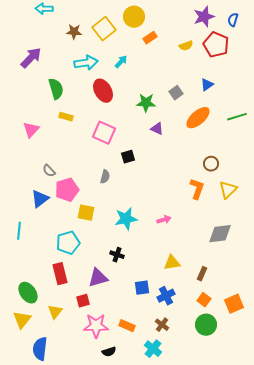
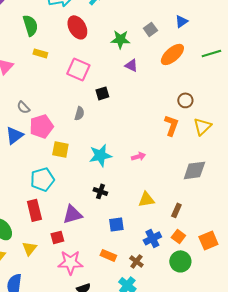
black cross: (117, 255) -> (100, 191), moved
blue cross: (166, 296) -> (152, 238), moved
orange rectangle: (127, 326) -> (108, 255), moved

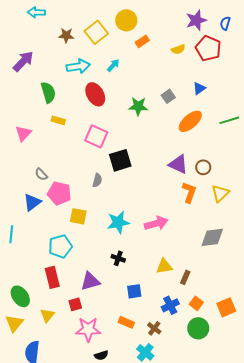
purple triangle: (131, 65) -> (178, 164), moved, size x1.5
black square: (102, 93) -> (120, 160), size x1.6
pink pentagon: (41, 126) -> (59, 193), turned 30
pink arrow: (138, 156) -> (156, 223), size x1.6
brown rectangle: (176, 210) -> (185, 277), moved

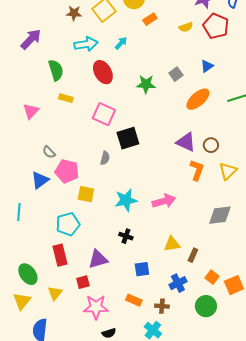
orange square: (196, 303) -> (212, 277), moved
brown cross: (154, 328) -> (162, 306), turned -32

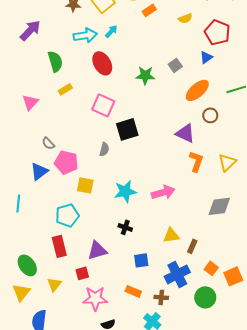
red pentagon: (216, 26) -> (217, 32), moved
cyan arrow: (121, 43) -> (111, 31), moved
yellow rectangle: (66, 98) -> (65, 89), turned -48
brown circle: (211, 145) -> (210, 115), moved
blue cross: (178, 283) -> (177, 274), size x1.4

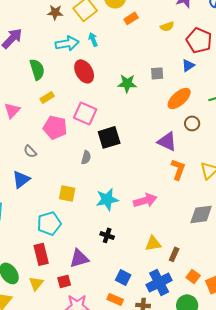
cyan arrow: (111, 31) -> (93, 39), turned -64
gray square: (175, 65) -> (157, 73), turned 32
pink pentagon: (66, 162) -> (55, 127), moved
blue square: (141, 260) -> (123, 277), moved, turned 35
yellow triangle: (54, 284) -> (36, 283), moved

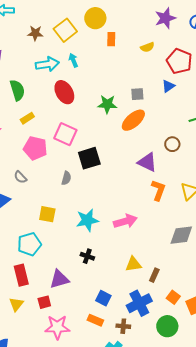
orange rectangle: (131, 18) -> (111, 39), turned -56
orange ellipse: (179, 98) -> (133, 120), moved
gray semicircle: (30, 151) -> (20, 177), moved

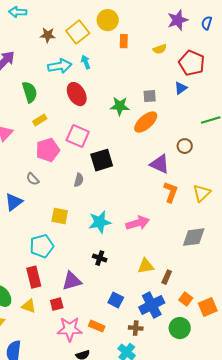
pink pentagon: (35, 148) -> (48, 150), turned -30
yellow triangle: (16, 304) -> (29, 306), turned -49
orange rectangle: (95, 320) -> (97, 326), moved

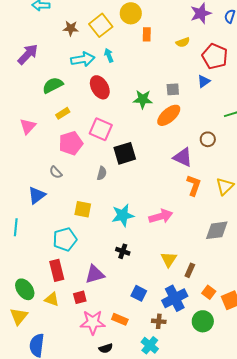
green semicircle: (30, 92) -> (53, 85), turned -100
yellow triangle: (146, 266) -> (169, 259), turned -48

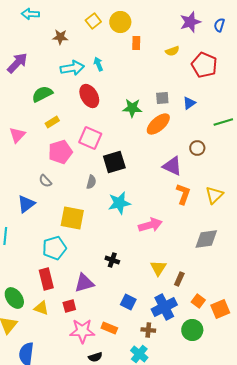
yellow square: (101, 25) -> (93, 21), moved, size x0.7
blue triangle: (204, 81) -> (189, 103), moved
yellow square: (83, 209) -> (72, 218), size x1.4
cyan star: (123, 215) -> (119, 203), moved

